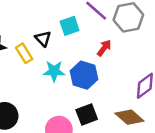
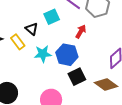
black square: (87, 115) -> (77, 77), moved

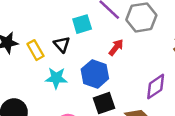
black triangle: (32, 29) -> (62, 44), moved
cyan star: (43, 54) -> (56, 78), moved

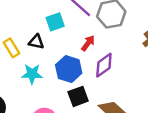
black triangle: (62, 44) -> (36, 42), turned -35
purple diamond: (156, 87) -> (104, 65), moved

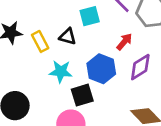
black square: (78, 96) -> (82, 95), moved

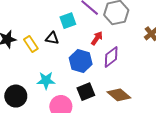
cyan star: (61, 72) -> (46, 80), moved
black square: (82, 95) -> (86, 92), moved

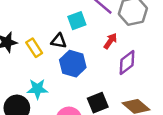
blue hexagon: (81, 61) -> (73, 64), moved
cyan star: (46, 80) -> (37, 89), moved

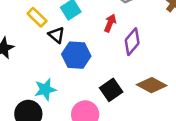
black triangle: (59, 41) -> (56, 35), turned 42
yellow rectangle: (34, 48) -> (37, 17), moved

